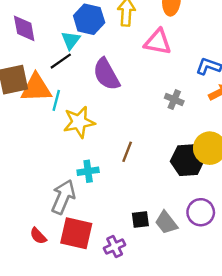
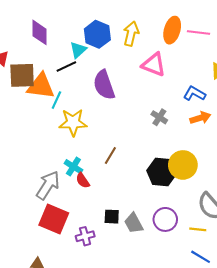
cyan cross: (88, 171) -> (73, 167), turned 30
red semicircle: (38, 236) -> (83, 180), moved

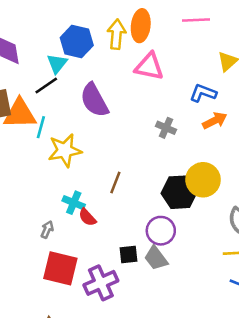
orange ellipse: (172, 30) -> (141, 26), moved
gray arrow: (48, 185) -> (47, 230), size x0.5
purple circle: (165, 219) -> (161, 231), moved
purple cross: (85, 236) -> (101, 283), size x1.5

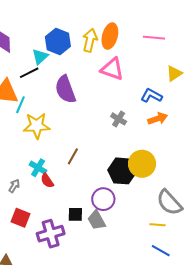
red square: (60, 268) -> (20, 218), size x0.7

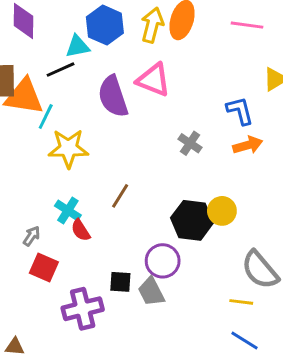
cyan triangle: (40, 57) -> (77, 46), turned 30
pink triangle: (112, 69) -> (153, 80), moved
blue L-shape: (151, 96) -> (240, 111), turned 45
yellow circle: (142, 164) -> (222, 211), size x0.7
red square: (20, 218) -> (44, 268), moved

